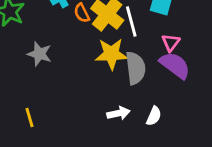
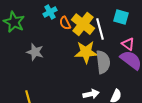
pink triangle: (171, 43) -> (128, 44), turned -32

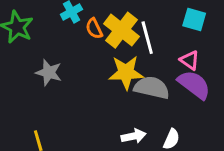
cyan square: (121, 17) -> (194, 19), moved
gray semicircle: (103, 62) -> (152, 88), turned -70

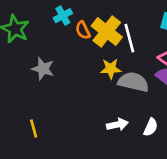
yellow star: (126, 72) -> (111, 69), size x0.7

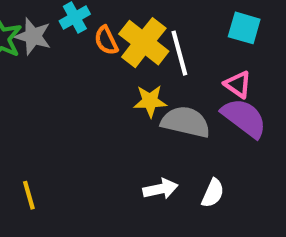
gray star: (43, 69) -> (33, 36), moved

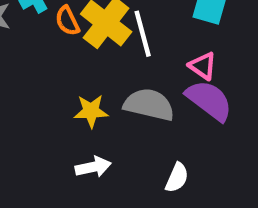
yellow star: (150, 101) -> (91, 111), moved
white arrow: (161, 189) -> (93, 167), moved

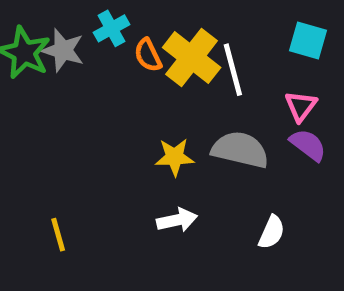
pink triangle: (203, 66) -> (301, 106), turned 32
purple semicircle: (209, 100) -> (308, 145), size x0.7

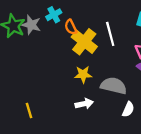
yellow cross: (192, 58) -> (84, 42), moved
gray semicircle: (240, 150) -> (114, 86), moved

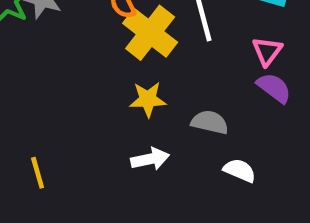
gray semicircle: (114, 86) -> (210, 122), size x0.7
white semicircle: (128, 109) -> (240, 170), turned -91

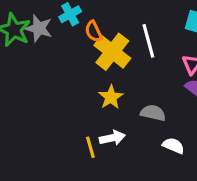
yellow star: (148, 99) -> (111, 97), turned -30
yellow line: (38, 173) -> (90, 147), moved

